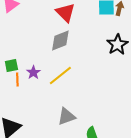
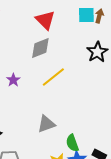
yellow line: (60, 75) -> (53, 77), moved

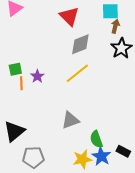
brown arrow: (99, 16) -> (115, 26), moved
gray diamond: (40, 48) -> (80, 44), moved

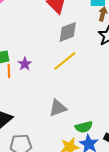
green semicircle: (96, 139) -> (84, 127), turned -84

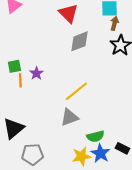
yellow line: (65, 61) -> (76, 91), moved

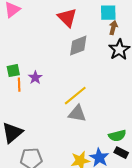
gray triangle: (69, 117) -> (77, 114), moved, turned 30
green semicircle: (95, 136) -> (117, 136), moved

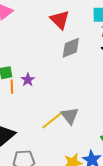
yellow line: (75, 96) -> (53, 120), moved
gray triangle: (77, 114) -> (70, 116), turned 42

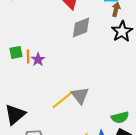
orange line: (12, 87) -> (28, 56), moved

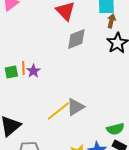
green square: (16, 52) -> (11, 72), moved
gray triangle: (80, 95) -> (75, 107), turned 36

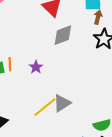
purple star: (33, 71) -> (36, 67), moved

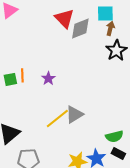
gray diamond: (63, 35) -> (80, 28), moved

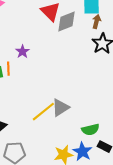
purple star: (48, 78) -> (22, 52), moved
green semicircle: (114, 136) -> (90, 130), moved

